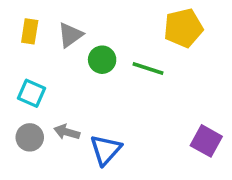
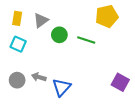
cyan square: (31, 93) -> (18, 44), moved

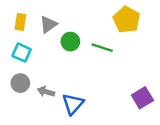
yellow pentagon: (107, 16) -> (127, 20), turned -30
gray circle: (17, 80) -> (20, 83), moved
purple square: (120, 82) -> (142, 98), turned 30

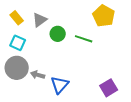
yellow rectangle: (20, 22) -> (17, 18), turned -48
gray circle: (20, 83) -> (17, 68), size x1.5
purple square: (142, 98) -> (109, 88), moved

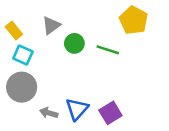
yellow rectangle: (17, 18) -> (14, 31), moved
gray arrow: (38, 75) -> (49, 113), moved
purple square: (109, 88) -> (110, 113), moved

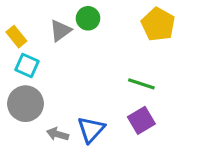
green circle: (74, 43) -> (88, 18), moved
green line: (108, 50) -> (141, 84), moved
purple square: (110, 113) -> (141, 120), moved

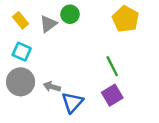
yellow rectangle: (16, 37) -> (21, 20), moved
green line: (141, 84) -> (112, 66), turned 45
gray arrow: (58, 134) -> (52, 87), moved

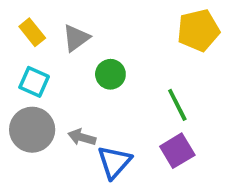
green circle: (70, 14) -> (110, 74), moved
yellow pentagon: (126, 19) -> (198, 30), turned 30

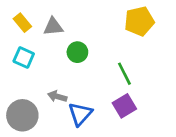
gray triangle: (76, 38) -> (53, 27), turned 30
gray circle: (32, 130) -> (22, 115), moved

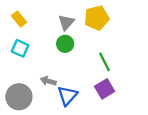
yellow pentagon: (139, 21) -> (97, 18), moved
gray triangle: (53, 27) -> (66, 22), moved, turned -42

